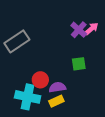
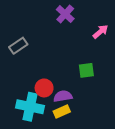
purple cross: (79, 30) -> (65, 14), moved
gray rectangle: (17, 41) -> (18, 46), size x0.7

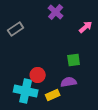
gray rectangle: (18, 46) -> (16, 29), moved
purple semicircle: (63, 96) -> (69, 82), moved

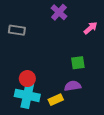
gray rectangle: (16, 29) -> (17, 30), turned 42
red circle: (38, 75) -> (27, 79), moved

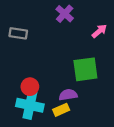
green square: (78, 63) -> (85, 69), size x1.6
purple semicircle: (73, 86) -> (68, 95), moved

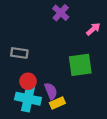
gray rectangle: (18, 33) -> (19, 53), moved
purple semicircle: (68, 95) -> (51, 91), moved, turned 77

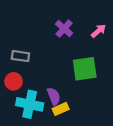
purple cross: (61, 13) -> (64, 29), moved
red circle: (28, 81) -> (14, 81), moved

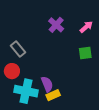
gray rectangle: (20, 56) -> (18, 49), turned 42
green square: (85, 69) -> (85, 53), moved, size x0.6

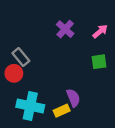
red circle: (12, 71) -> (14, 73), moved
purple semicircle: (47, 84) -> (73, 98), moved

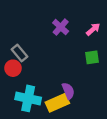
yellow rectangle: (62, 111) -> (57, 103), size x1.5

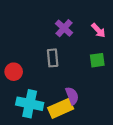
pink arrow: (93, 29) -> (98, 30), turned 88
gray rectangle: (19, 53) -> (53, 58), moved, turned 35

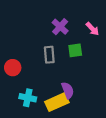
green square: (97, 60) -> (75, 50), moved
cyan cross: (30, 104) -> (28, 98), size x0.7

